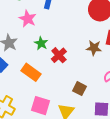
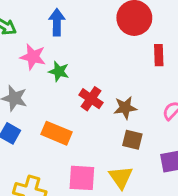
green star: (41, 43) -> (59, 71), moved
brown star: (94, 48) -> (125, 108), moved

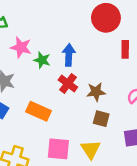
blue arrow: (57, 22) -> (69, 55), moved

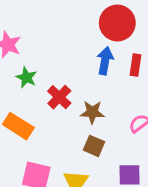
blue arrow: (69, 55) -> (105, 61), moved
green star: (42, 60) -> (26, 77), moved

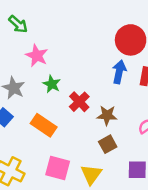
brown square: (94, 146) -> (108, 144), turned 36

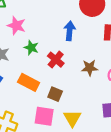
blue arrow: (119, 72) -> (70, 31), moved
brown star: (107, 115) -> (90, 68), moved
brown square: (108, 144) -> (55, 94), moved, turned -32

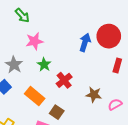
pink star: (16, 26) -> (34, 41), turned 30
blue arrow: (70, 31) -> (85, 42), moved

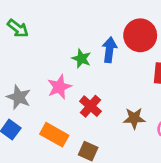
pink star: (34, 41) -> (59, 87), moved
green star: (44, 65) -> (81, 59), moved

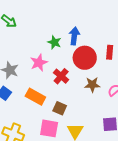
red circle: (140, 35) -> (85, 58), moved

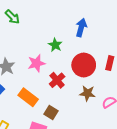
blue arrow: (74, 36) -> (81, 28), moved

